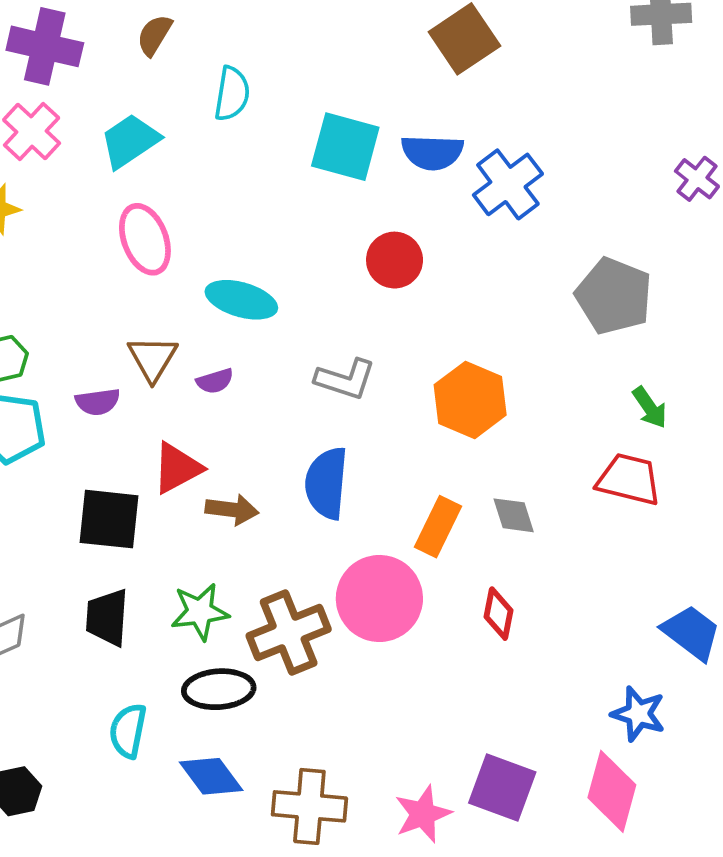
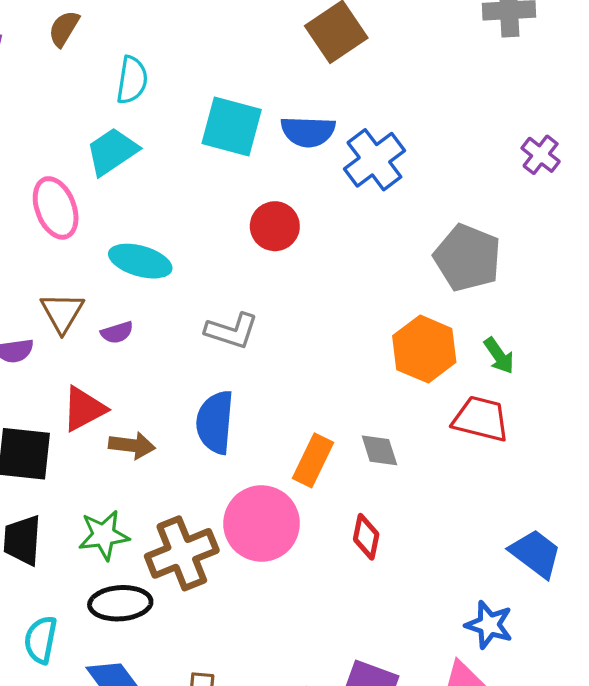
cyan trapezoid: (130, 141) -> (112, 151), moved
orange hexagon: (470, 400) -> (424, 349), moved

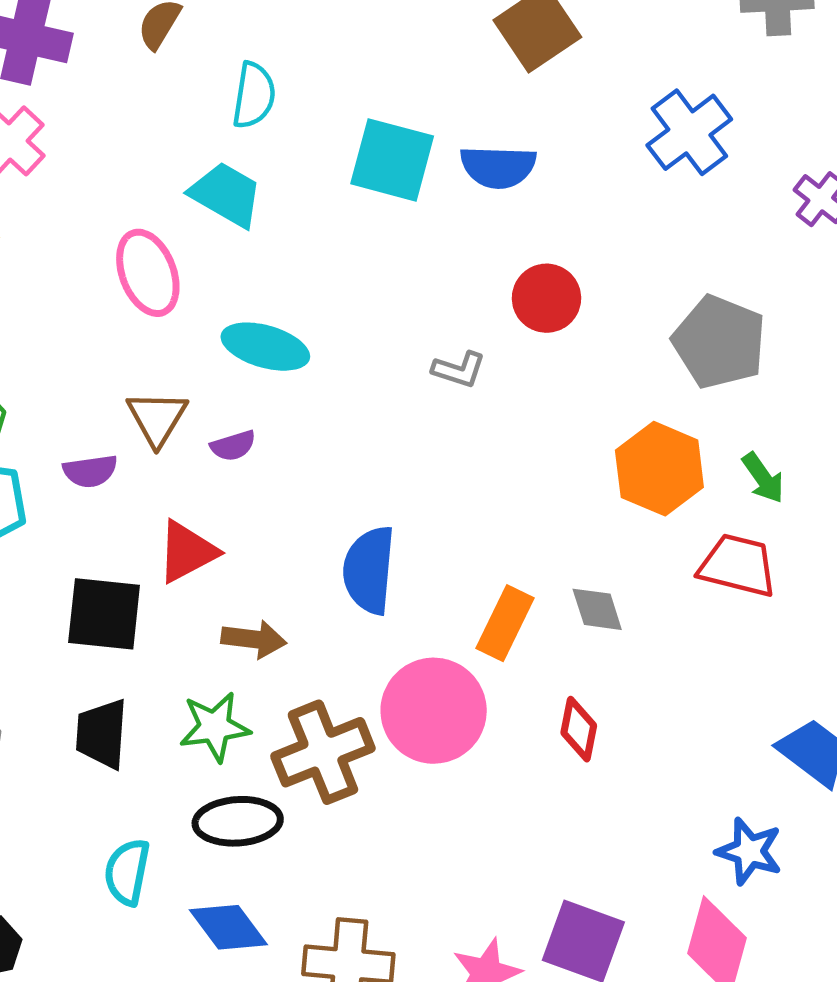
cyan trapezoid: (112, 151) -> (226, 194), turned 64
blue cross: (374, 160) -> (689, 132), moved
red circle: (275, 226) -> (546, 298), moved
gray L-shape: (232, 331) -> (459, 370), moved, size x0.7
brown arrow: (132, 445) -> (254, 639), moved

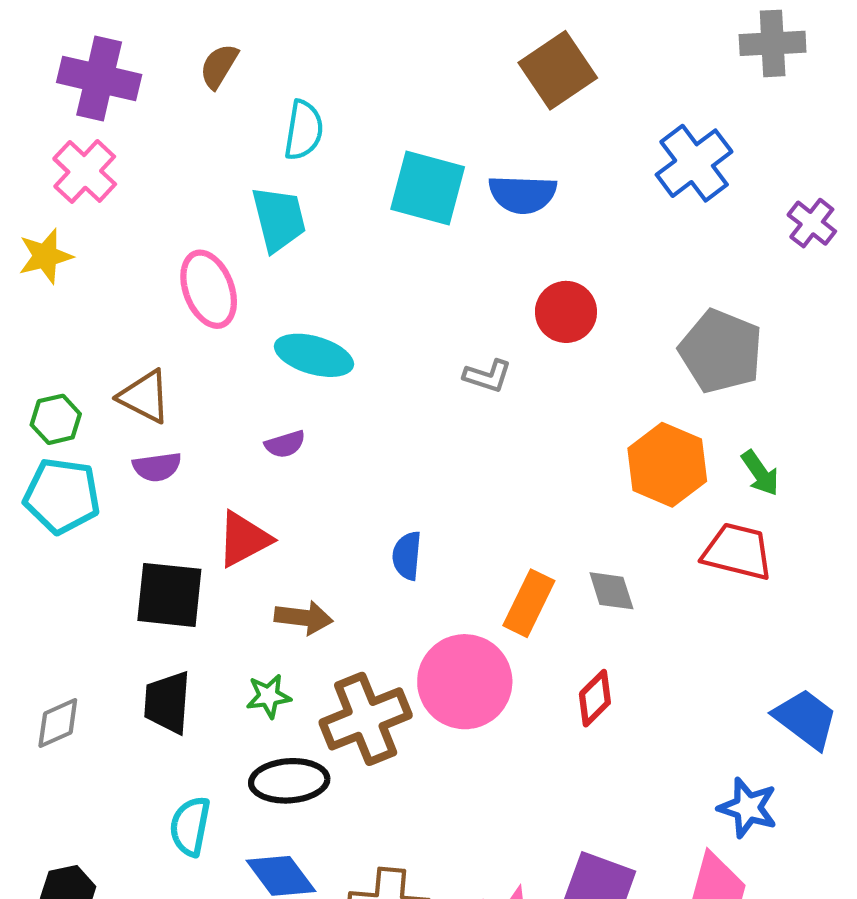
cyan trapezoid: (226, 194) -> (279, 219), turned 46
brown triangle: (157, 418) -> (145, 397), moved, turned -34
blue semicircle: (369, 570) -> (407, 556), size x0.6
green star: (215, 727) -> (269, 696), size x0.7
red diamond: (579, 729) -> (595, 698), turned 34

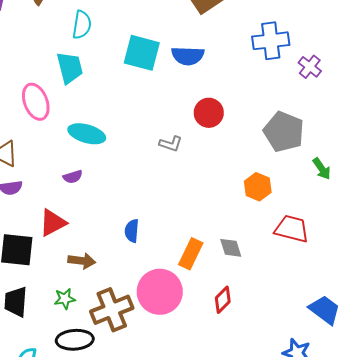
blue cross: (694, 163) -> (271, 41), turned 30
purple cross: (812, 223) -> (310, 67), moved
orange hexagon: (667, 465) -> (258, 187), size x0.7
green arrow: (760, 473) -> (322, 169), moved

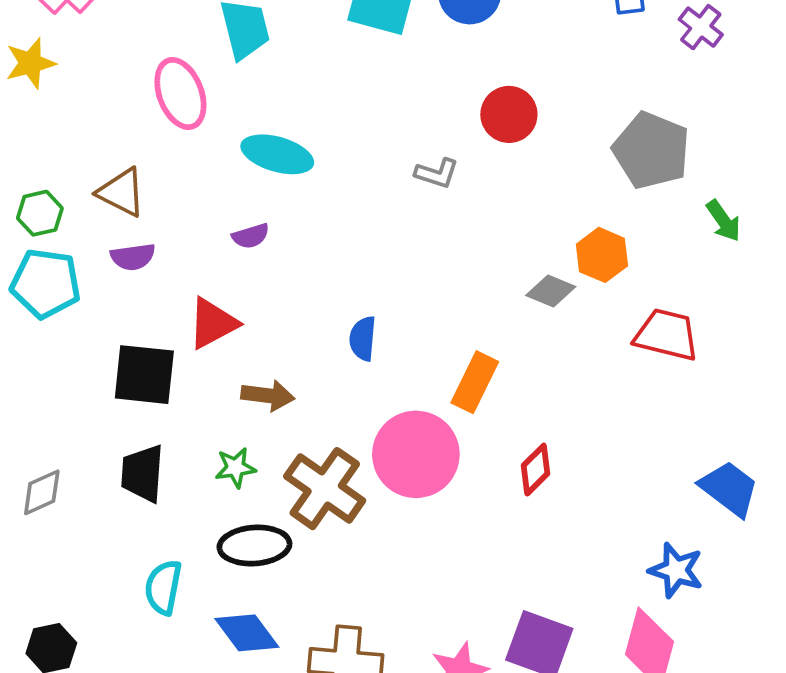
gray diamond: (231, 248) -> (551, 291), moved, turned -50
brown cross: (112, 310) -> (325, 489), turned -33

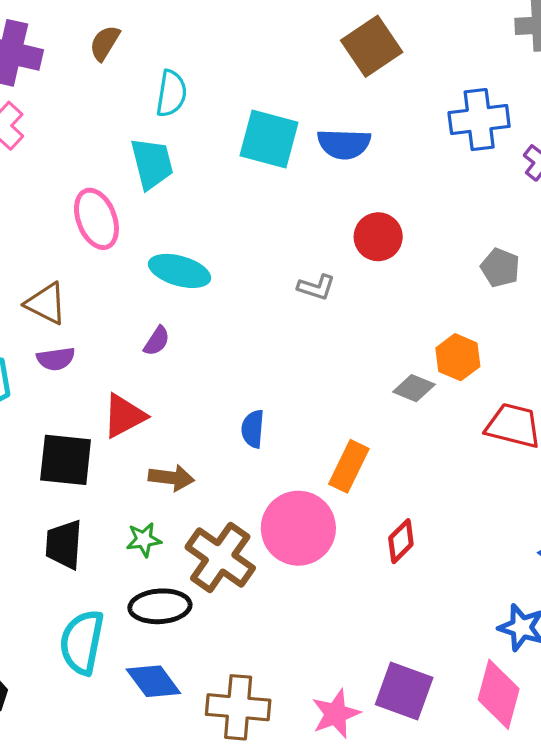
gray pentagon: (651, 151) -> (500, 268), size x0.6
purple semicircle: (251, 236) -> (157, 341), turned -40
cyan semicircle: (163, 587) -> (82, 642), size x1.4

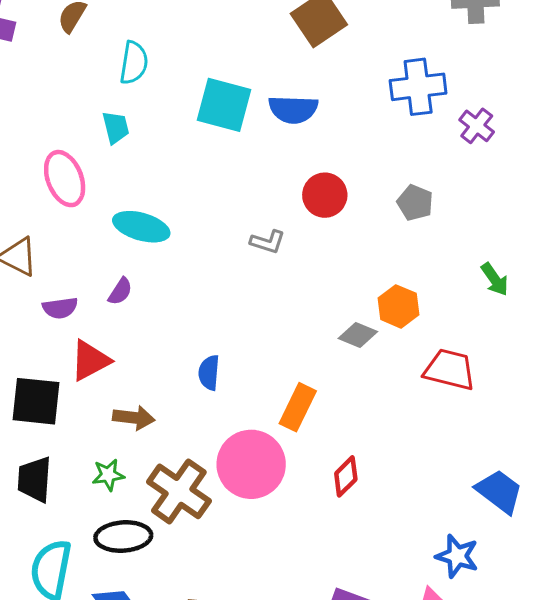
cyan trapezoid: (152, 163) -> (116, 127), size x0.7
gray pentagon: (500, 268) -> (415, 203), moved
purple semicircle: (56, 359) -> (60, 308), moved

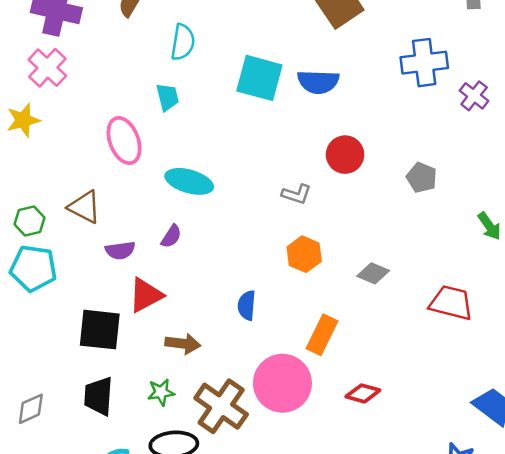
gray pentagon: (415, 203) -> (422, 178), moved
orange hexagon: (398, 306) -> (304, 254), moved
red diamond: (346, 476) -> (363, 393), turned 60

